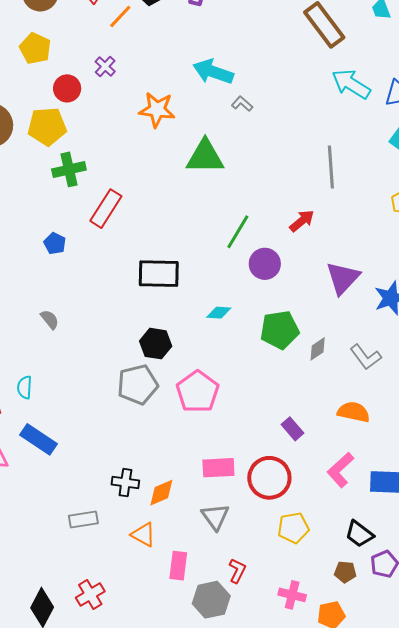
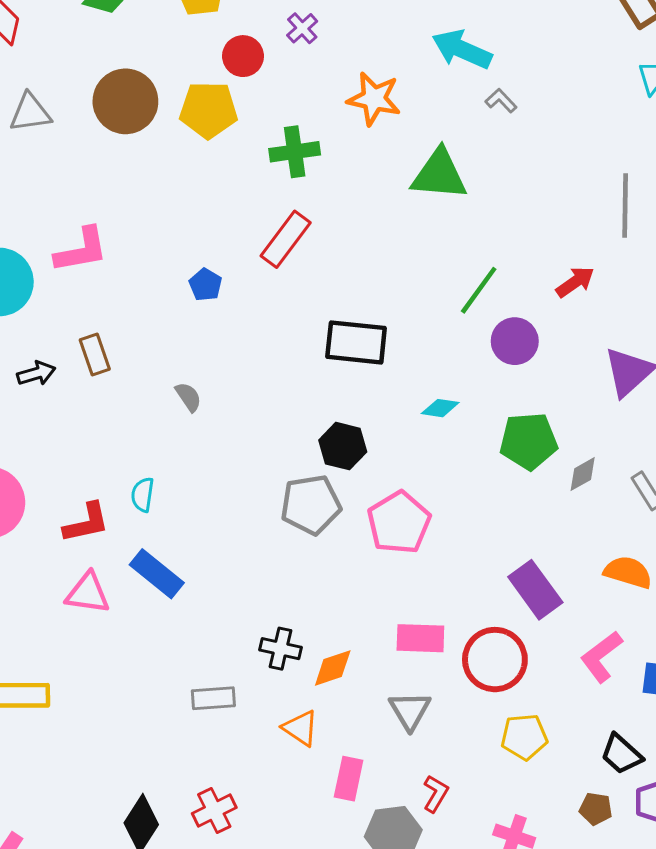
green cross: (69, 169) -> (295, 152), moved
purple rectangle: (292, 429) -> (535, 590), size x1.6

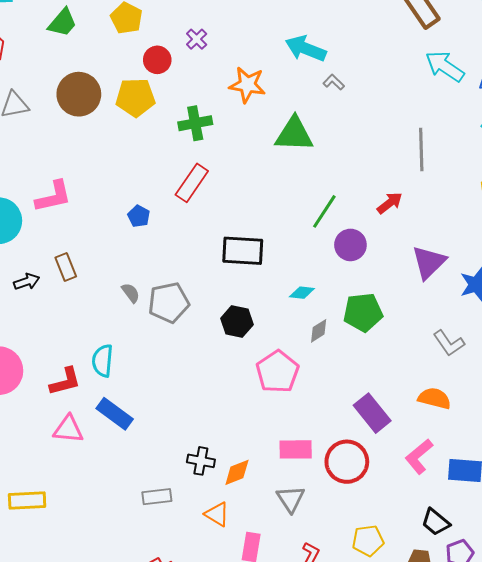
gray diamond: (583, 474) -> (319, 331), moved
cyan semicircle: (143, 495) -> (103, 361), size x1.4
gray pentagon: (311, 505) -> (169, 303), moved
yellow pentagon: (524, 737) -> (368, 541), moved

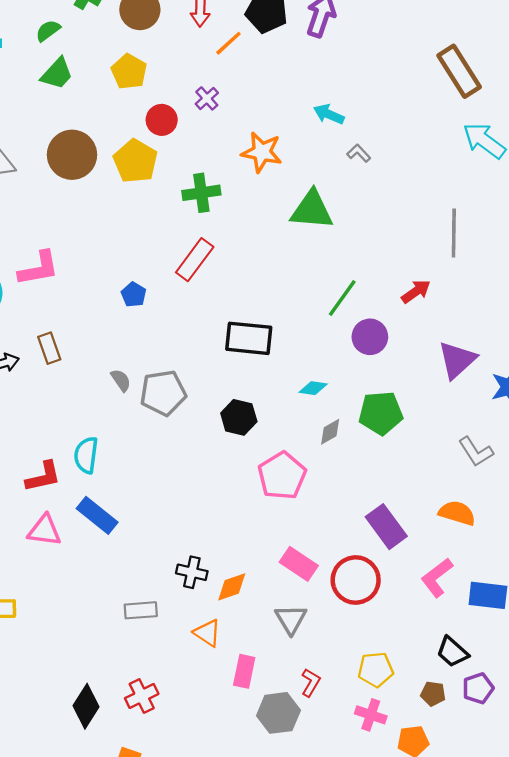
cyan arrow: (306, 49) -> (329, 114), size x0.7
yellow pentagon: (135, 97) -> (135, 161), turned 30
pink rectangle: (296, 449) -> (299, 564), turned 32

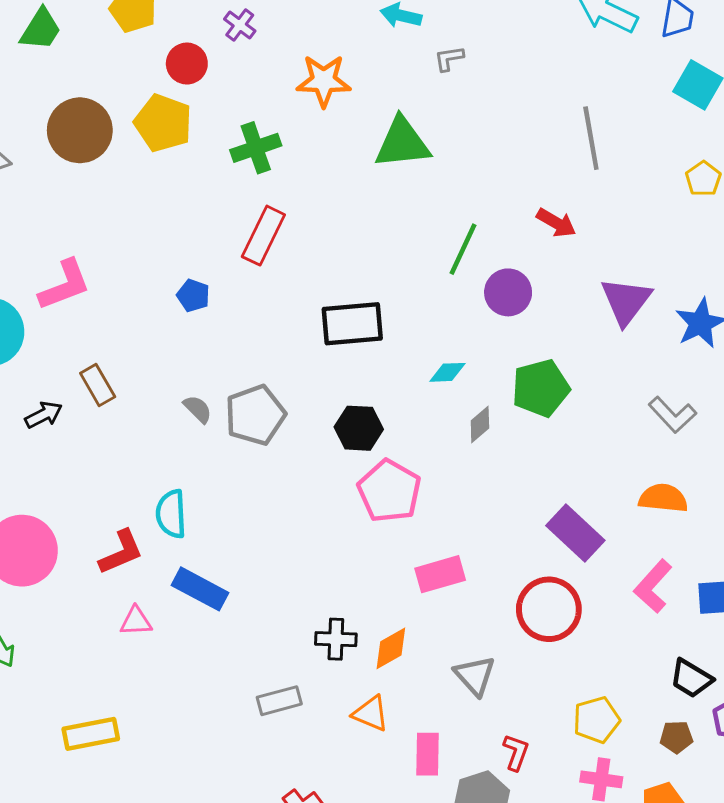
gray L-shape: (359, 153) -> (449, 58), turned -45
red arrow: (416, 292) -> (556, 223), turned 76
pink pentagon: (282, 476) -> (389, 491), moved
pink triangle: (45, 530) -> (136, 621), size x0.7
pink rectangle: (299, 564) -> (440, 574), moved, turned -39

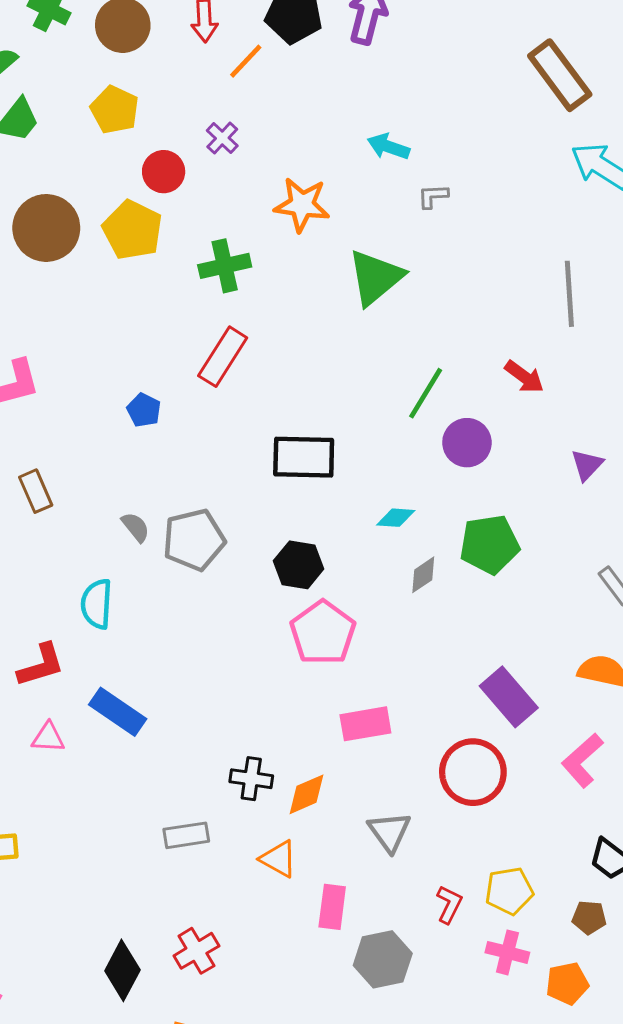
green triangle: (402, 143) -> (375, 277), turned -40
purple triangle: (626, 301) -> (587, 465), size x0.6
cyan semicircle: (171, 514) -> (97, 604), moved
red L-shape: (516, 752) -> (449, 904), moved

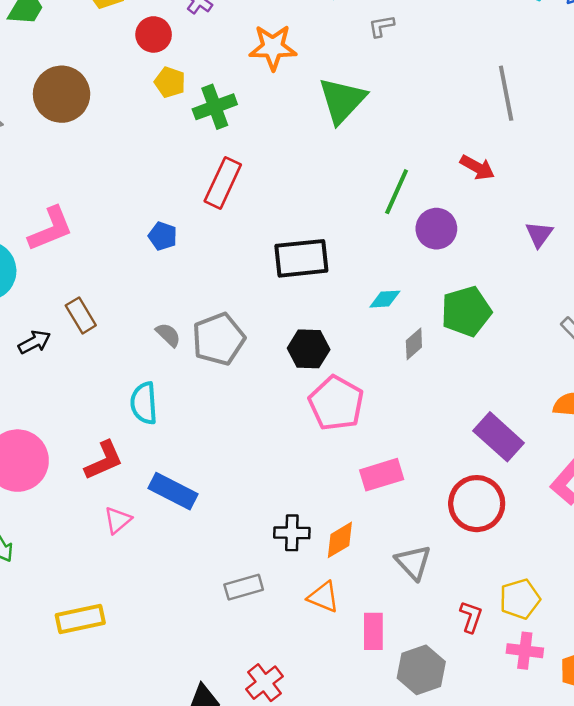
yellow pentagon: (132, 230) -> (170, 82), moved, size x0.6
pink triangle: (48, 738) -> (118, 520), turned -36

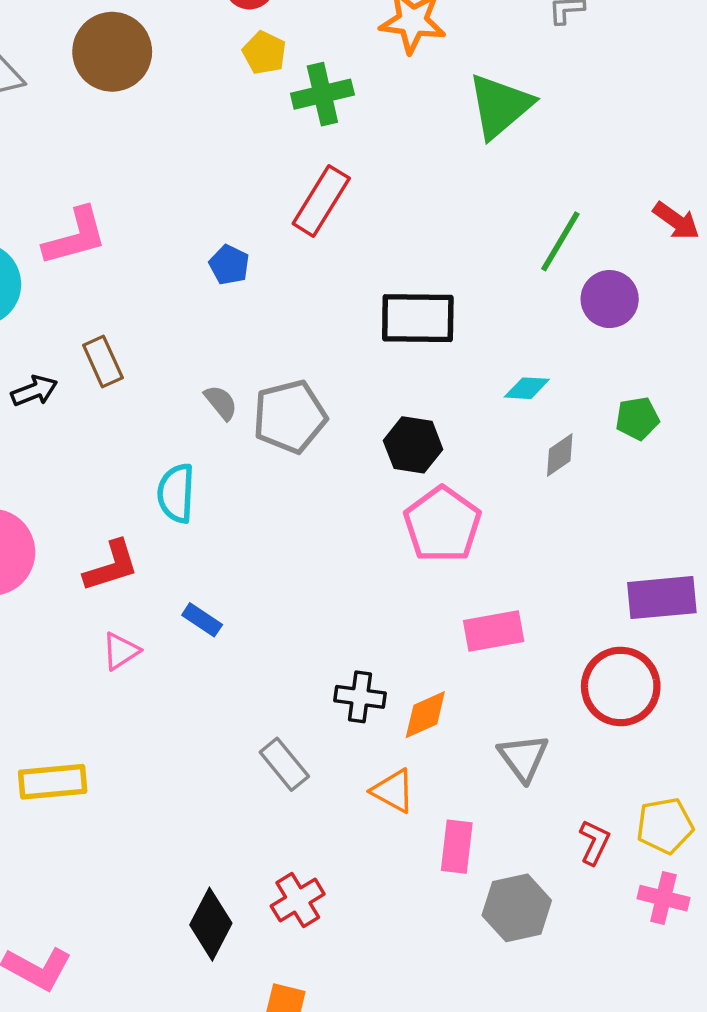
green pentagon: (466, 311) -> (637, 418), size x0.6
purple rectangle: (499, 437) -> (662, 598), turned -54
blue rectangle: (173, 491) -> (202, 620), size x0.6
gray rectangle: (244, 587) -> (284, 764), turned 60

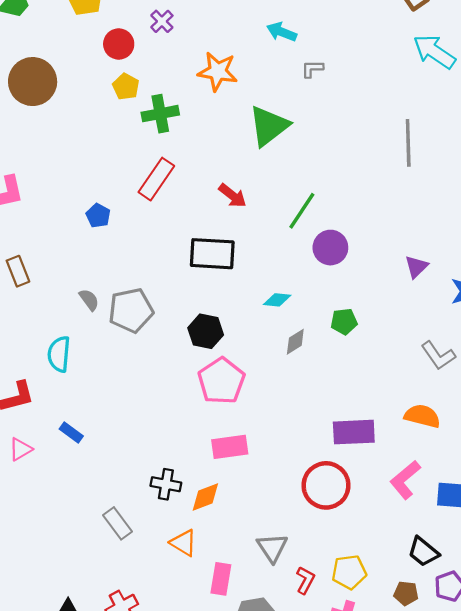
red arrow: (676, 221) -> (232, 196), moved
pink rectangle: (494, 631) -> (230, 447), moved
gray triangle: (523, 758) -> (272, 548), moved

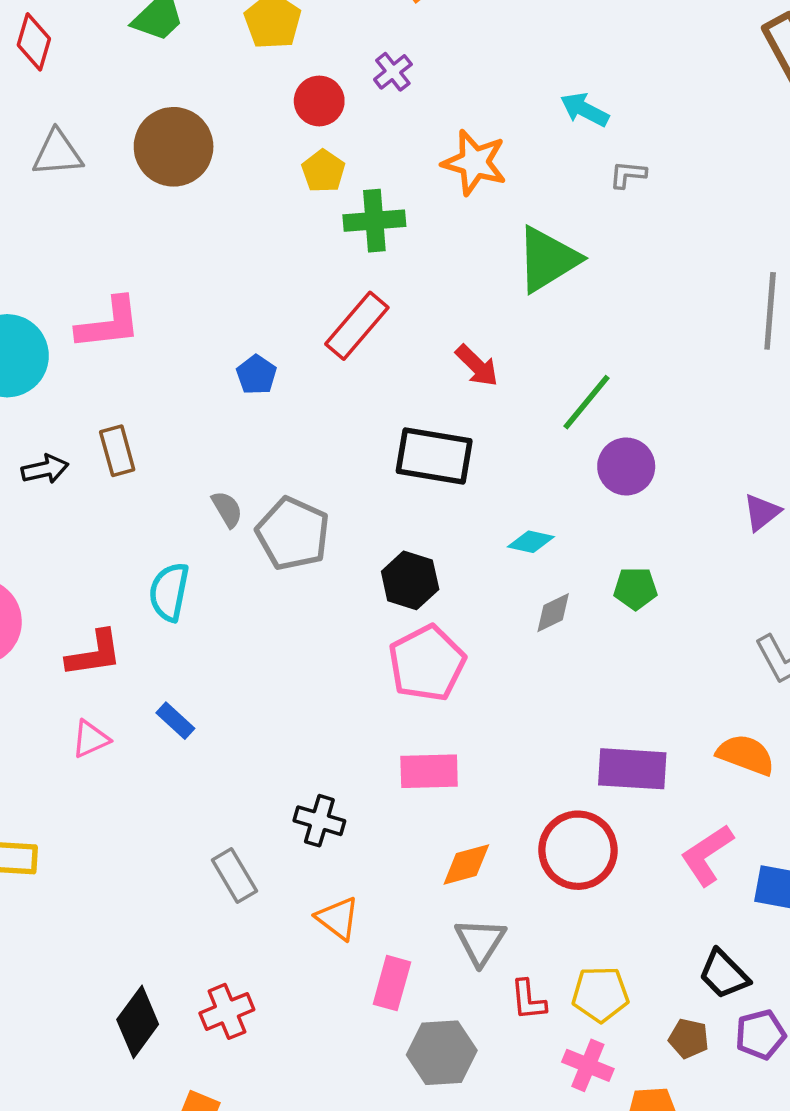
gray pentagon: (131, 310) -> (293, 534), turned 30
orange diamond: (205, 497) -> (466, 865), moved
red L-shape: (305, 580) -> (528, 1000), turned 140

